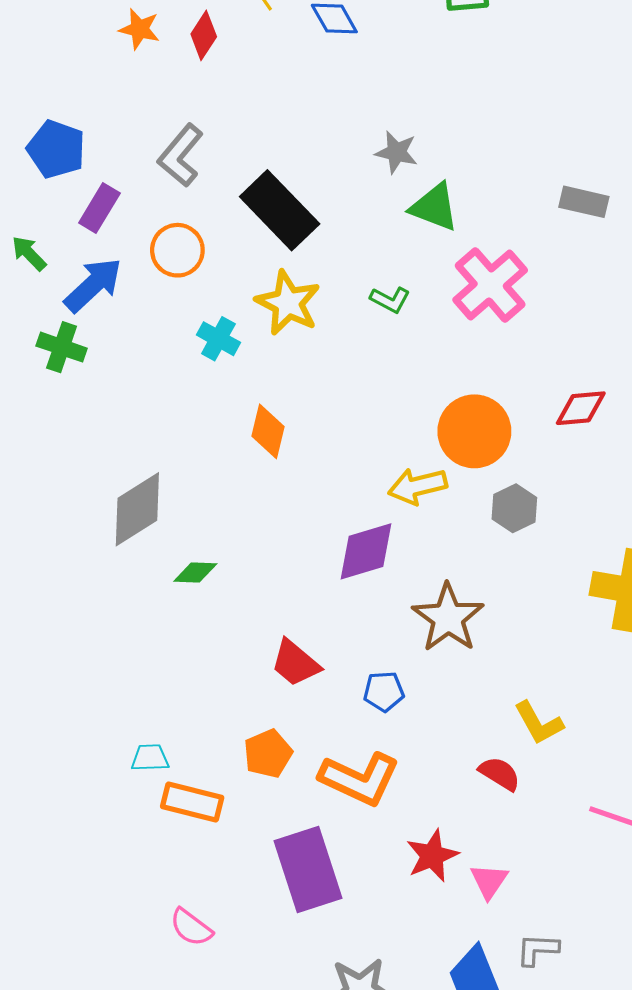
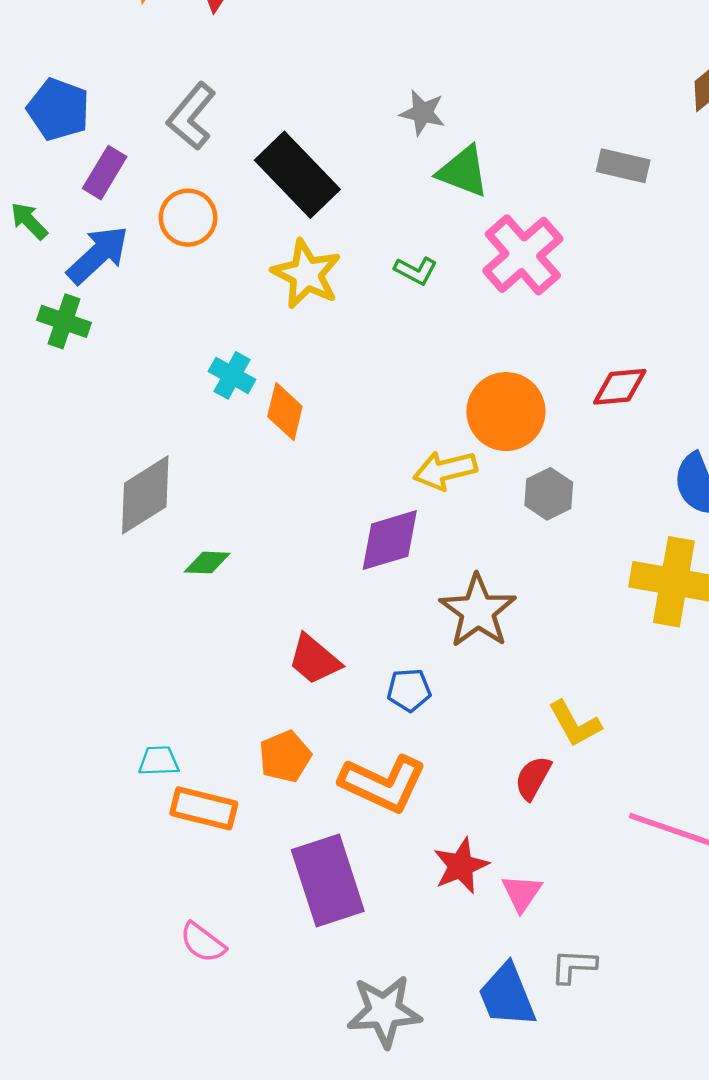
cyan cross: (218, 339) -> (232, 375), moved
red semicircle: (500, 774) -> (533, 778), turned -93

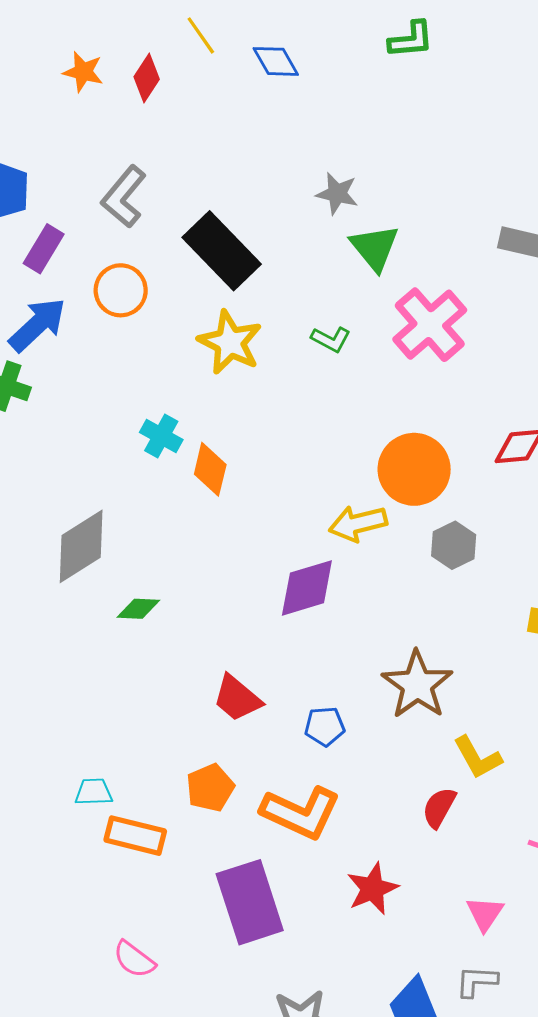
green triangle: (463, 171) -> (375, 248), turned 30
brown star: (478, 611) -> (417, 685), moved
pink triangle: (522, 893) -> (485, 914), moved

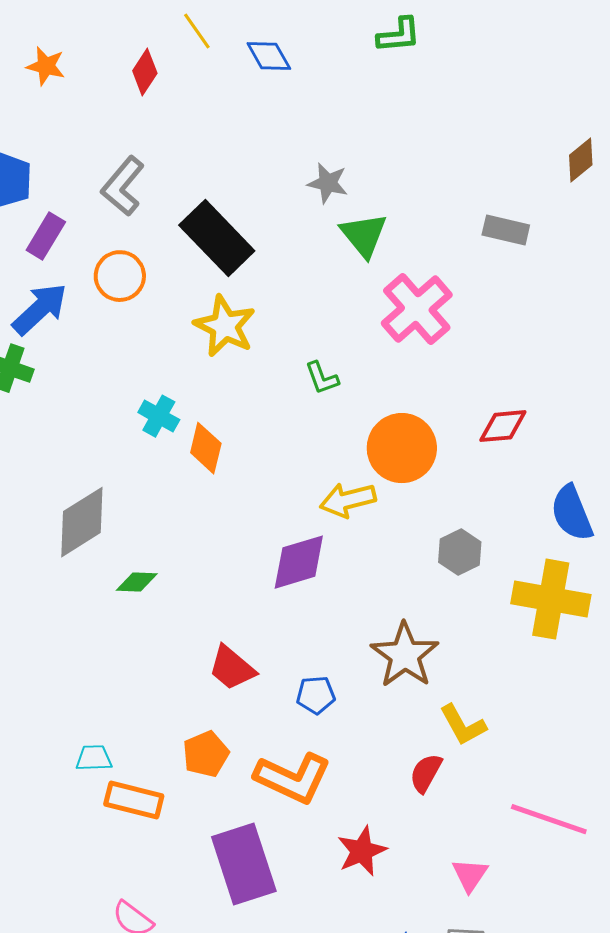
orange star: (83, 72) -> (46, 66), moved
green L-shape: (331, 339) -> (322, 378), moved, turned 42
gray hexagon: (454, 545) -> (460, 552), moved

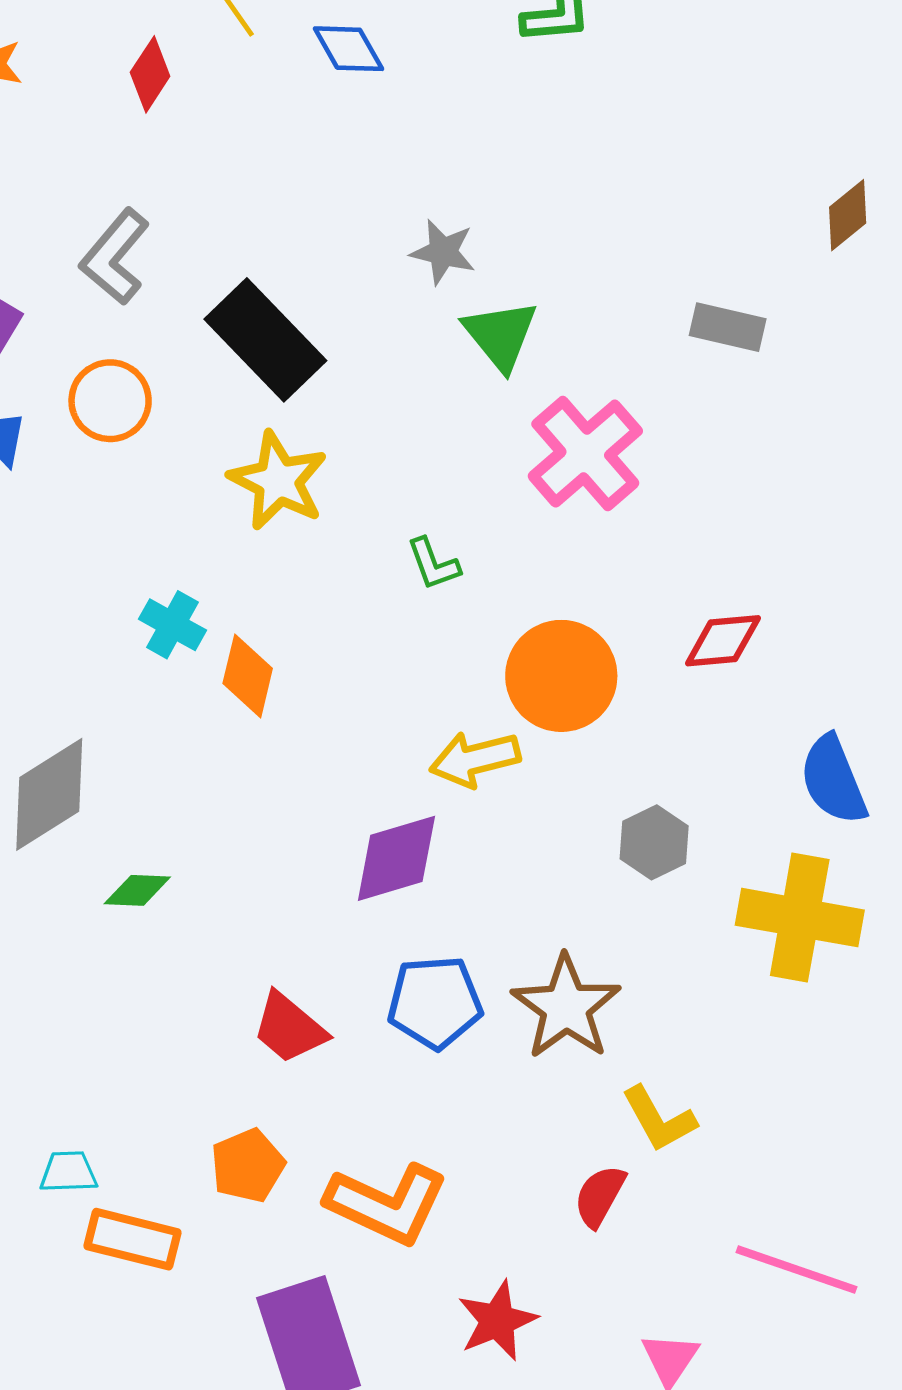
blue pentagon: (316, 695) -> (435, 1002), moved, size x1.5

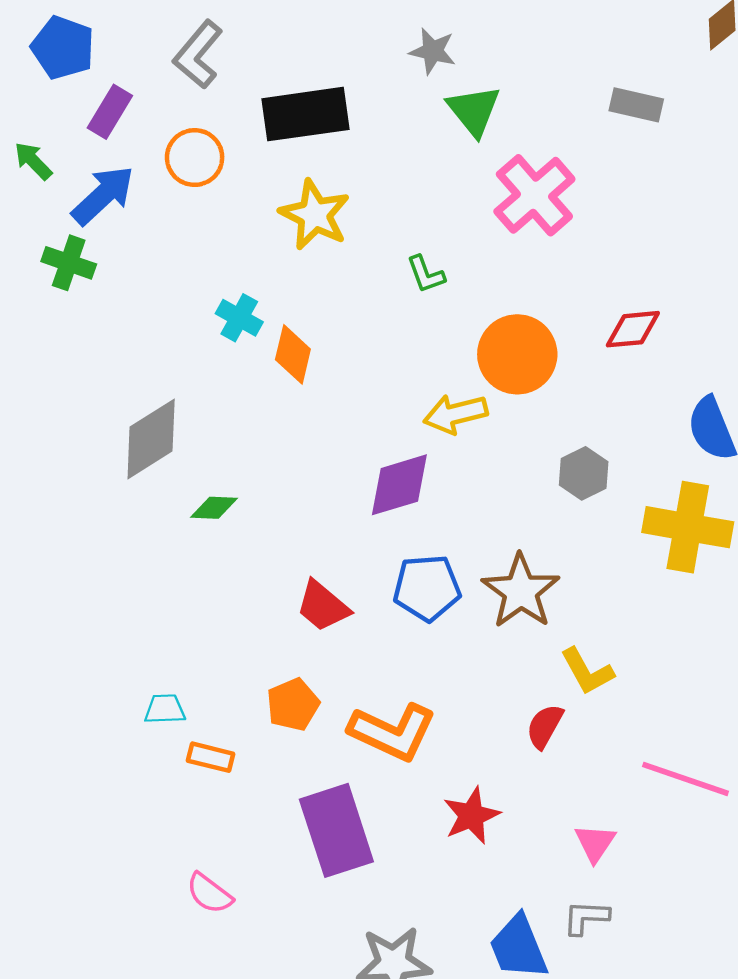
black rectangle: (265, 340) -> (306, 114), turned -54
orange rectangle: (132, 1239) -> (211, 757), size x0.7

